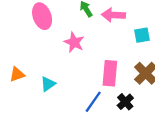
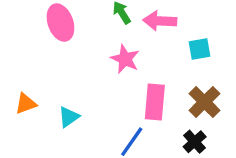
pink star: (74, 42) -> (125, 59), moved
black cross: (125, 102) -> (195, 142), moved

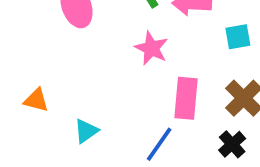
orange triangle: (26, 104) -> (36, 100), turned 35
cyan triangle: (69, 117) -> (86, 131), moved

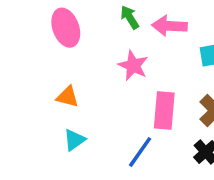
orange triangle: (36, 100) -> (68, 97), moved

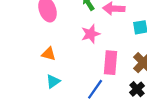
pink star: (133, 66) -> (91, 34), turned 30

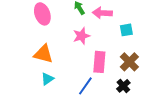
orange triangle: (49, 54) -> (43, 54), size x1.5

